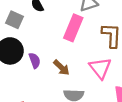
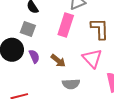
gray square: (14, 20) -> (28, 29), moved

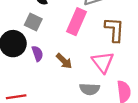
gray semicircle: (71, 84) -> (90, 89), moved

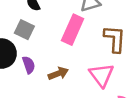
brown arrow: (64, 61) -> (58, 73), turned -66

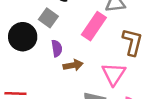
purple semicircle: (29, 65) -> (57, 48), moved

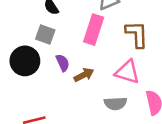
pink triangle: (114, 74) -> (127, 72), turned -30

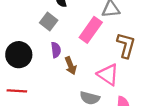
black circle: (25, 61) -> (19, 55), moved
brown arrow: (84, 75) -> (71, 66), turned 78

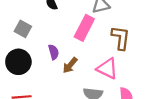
gray square: (49, 21) -> (23, 29), moved
brown arrow: (71, 66) -> (70, 65), turned 70

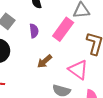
purple semicircle: (54, 52) -> (34, 31), moved

